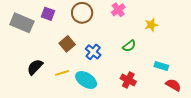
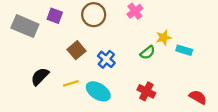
yellow star: (151, 25) -> (164, 38), moved
cyan rectangle: (161, 66) -> (184, 50), moved

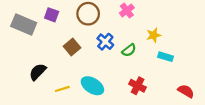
cyan rectangle: (184, 50) -> (165, 57), moved
green semicircle: (148, 52) -> (129, 50), moved
blue cross: (106, 59) -> (105, 42), moved
yellow line: (71, 83) -> (62, 89), moved

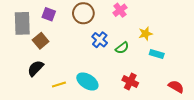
gray rectangle: (24, 24) -> (22, 23), turned 65
brown square: (72, 47) -> (41, 41), moved

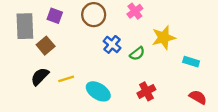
yellow star: (146, 34) -> (164, 38), size x1.5
cyan rectangle: (157, 54) -> (191, 62), moved
red cross: (130, 81) -> (146, 91), turned 35
yellow line: (59, 85) -> (66, 79), moved

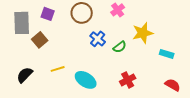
black semicircle: (40, 77) -> (25, 75), moved

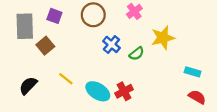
cyan rectangle: (167, 54) -> (193, 72), moved
yellow line: (58, 69) -> (66, 79), turned 56
red cross: (128, 80) -> (124, 91), moved

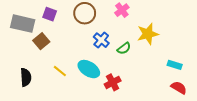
gray rectangle: (25, 26) -> (23, 24), turned -75
black semicircle: (28, 86) -> (26, 77), turned 132
cyan ellipse: (98, 91) -> (89, 69), moved

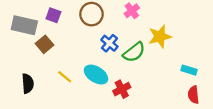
green semicircle: (124, 48) -> (134, 52), size x1.5
red semicircle: (179, 88) -> (193, 95), turned -126

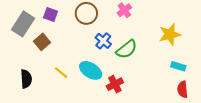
gray rectangle: (24, 25) -> (23, 24), turned -70
yellow star: (160, 36) -> (170, 35), moved

